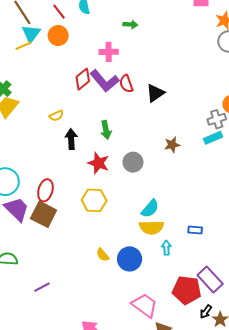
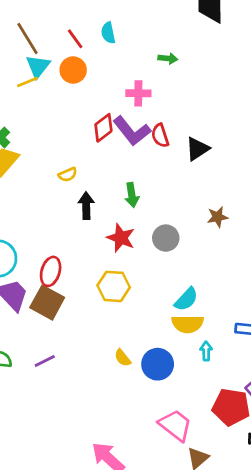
purple line: (42, 287) -> (45, 361), moved

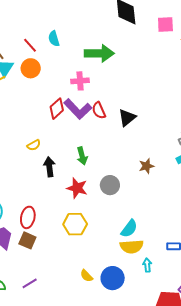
green arrow: (168, 58) -> (99, 53), size x2.0
brown square: (47, 303) -> (27, 240), size x0.7

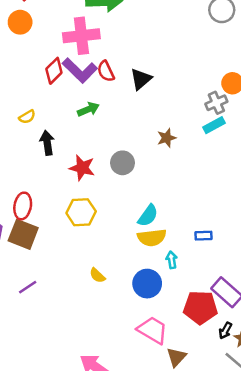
pink cross: (80, 81) -> (81, 36), size x1.6
green arrow: (82, 156) -> (88, 109), moved, turned -96
brown square: (27, 240) -> (23, 234), size x1.4
blue circle: (113, 278) -> (147, 284), moved

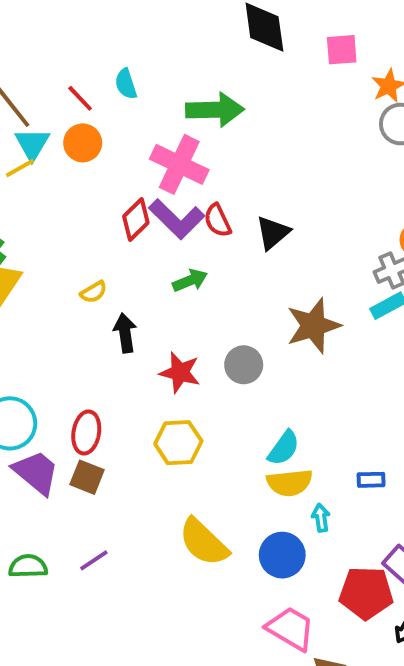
pink cross: (81, 36) -> (179, 164), turned 32
brown star: (167, 138) -> (313, 326), size x1.8
brown square: (23, 234) -> (87, 477), size x0.7
yellow semicircle: (97, 275) -> (204, 542), size x2.0

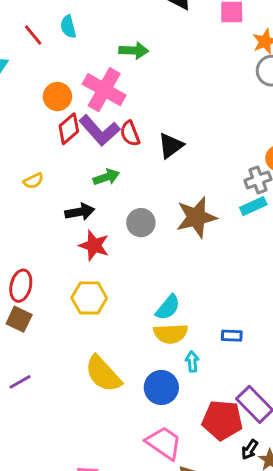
green arrow: (215, 110) -> (134, 51), size x0.7
orange circle: (83, 143) -> (57, 96), moved
black arrow: (125, 333) -> (80, 212), moved, turned 84
gray circle: (244, 365) -> (141, 223), moved

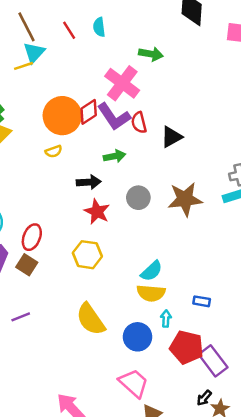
orange circle: (57, 96) -> (62, 116), moved, size x1.6
red pentagon: (222, 420) -> (187, 347), moved

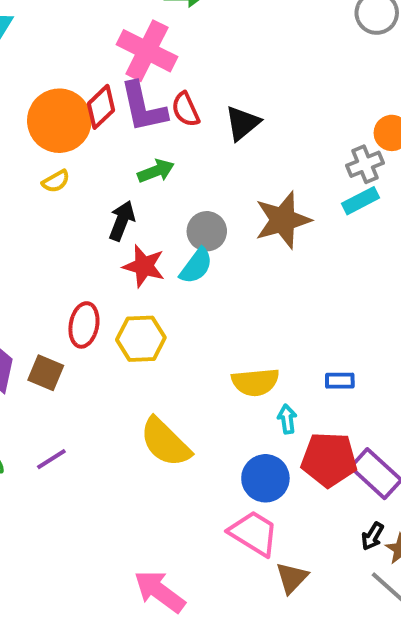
purple L-shape: (114, 117) -> (143, 107), turned 32
black arrow: (89, 182) -> (122, 221), turned -55
red ellipse: (32, 237) -> (84, 325), moved
cyan semicircle: (152, 271) -> (196, 266), moved
blue circle: (138, 337) -> (265, 478), moved

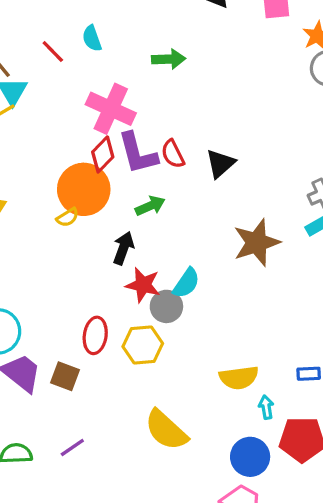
pink cross: (147, 51) -> (111, 109), moved
orange circle: (59, 121) -> (84, 189), moved
gray circle: (207, 231) -> (166, 306), moved

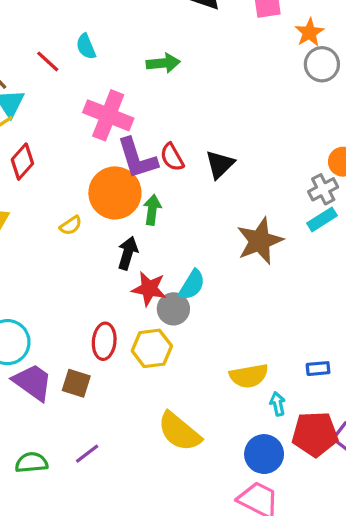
red diamond: (103, 154) -> (22, 162), moved
orange circle: (84, 189) -> (115, 193), moved
green arrow: (150, 206) -> (152, 210), turned -56

